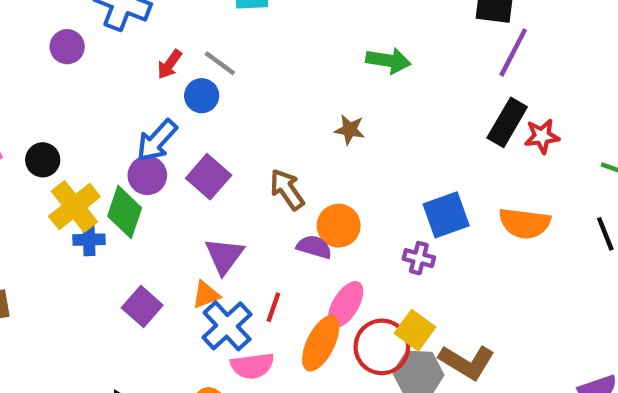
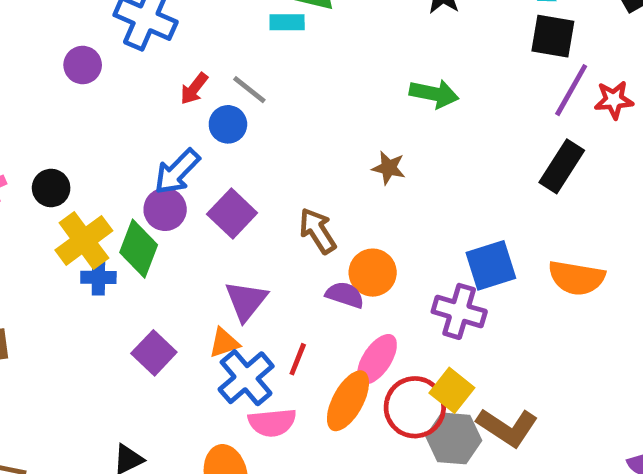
red star: (542, 136) -> (614, 100), moved
purple cross: (419, 258) -> (459, 311), size x1.5

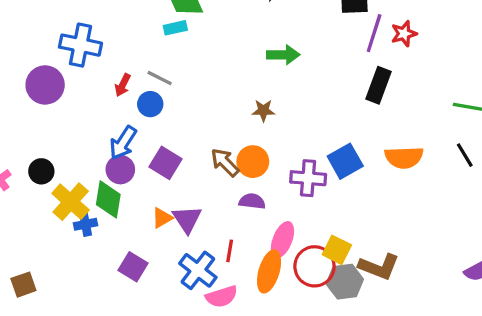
purple circle: (83, 65) -> (45, 85), size x1.5
orange circle: (373, 273) -> (253, 162), moved
purple cross: (459, 311) -> (308, 178), moved
orange triangle: (224, 343) -> (162, 218), moved

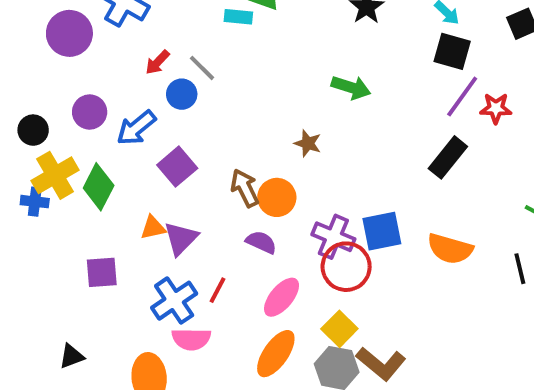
purple circle: (120, 170) -> (90, 112), moved
blue cross: (85, 224) -> (35, 202), moved
red circle: (314, 266) -> (346, 267), moved
purple square: (133, 267) -> (102, 272), turned 36
orange ellipse: (269, 271) -> (276, 354), moved

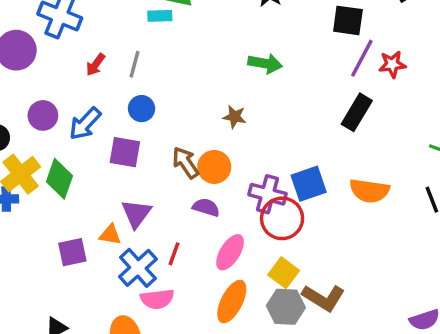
gray line: (202, 68) -> (135, 64), turned 68
blue circle: (182, 94) -> (142, 109), moved
purple square: (177, 167) -> (125, 152), turned -32
orange triangle: (153, 228) -> (110, 235), moved, turned 30

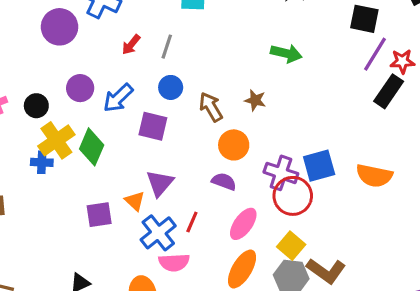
black rectangle: (357, 112) -> (389, 91), moved
brown arrow: (186, 163) -> (211, 107), moved
orange triangle: (110, 235) -> (135, 201), turned 30

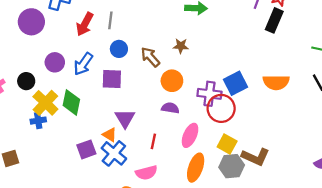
red arrow: (131, 45) -> (85, 24), size x1.5
blue cross: (158, 233) -> (114, 153), moved

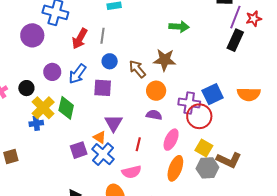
black rectangle: (274, 20) -> (235, 40), moved
brown star: (181, 46) -> (165, 60), size x1.6

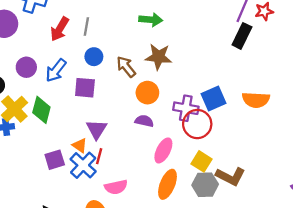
green arrow: (179, 27) -> (151, 20), moved
red line: (138, 144) -> (99, 156), moved

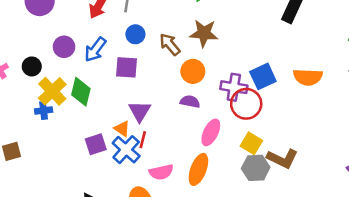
orange ellipse: (168, 184) -> (198, 169), moved

